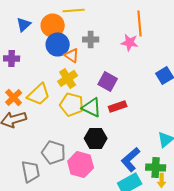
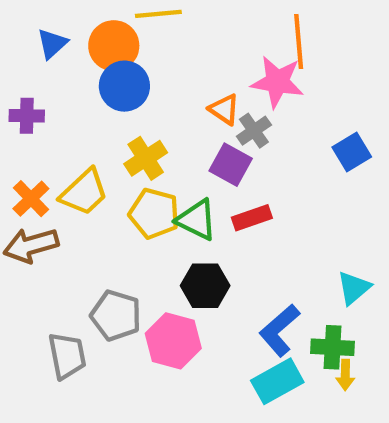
gray cross: (91, 39) -> (254, 131), moved, turned -35
pink star: (130, 42) -> (277, 82), size x1.4
orange triangle: (72, 55) -> (224, 109), moved

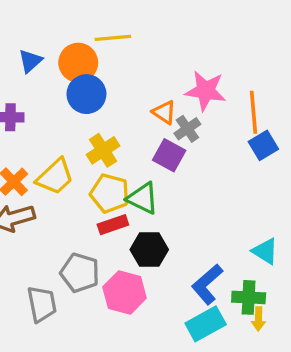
orange line: (299, 41) -> (254, 112), moved
red rectangle: (252, 218) -> (113, 225), moved
cyan triangle: (354, 288) -> (265, 251), turned -48

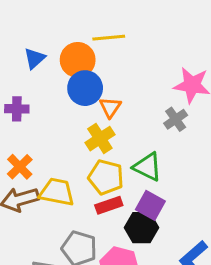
orange triangle: (164, 112) -> (110, 107), moved, turned 30
purple square: (169, 155) -> (150, 205), moved
yellow trapezoid: (55, 177) -> (57, 192), moved, turned -126
green triangle: (143, 198) -> (147, 167), moved

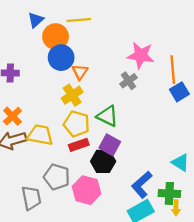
blue triangle: (35, 58) -> (36, 20), moved

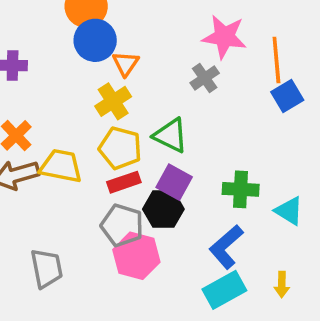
gray pentagon: (57, 177) -> (122, 225), moved
green cross: (169, 193) -> (241, 189), moved

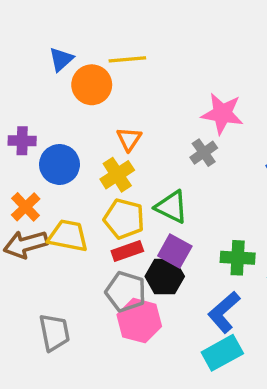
blue circle: (95, 40) -> (59, 164), moved

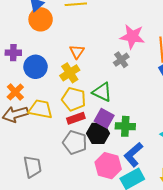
orange circle: (92, 85) -> (41, 19), moved
green cross: (238, 258) -> (125, 126), moved
pink hexagon: (139, 321) -> (108, 166), moved

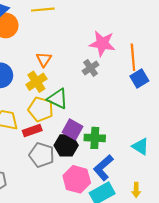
green triangle: (102, 92) -> (58, 99), moved
red rectangle: (76, 118) -> (32, 131), moved

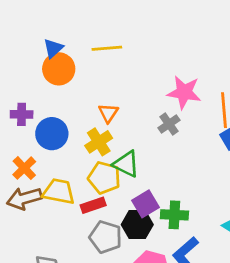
purple square: (72, 129) -> (146, 204), turned 30

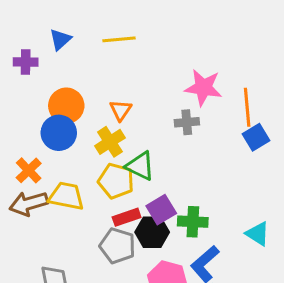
orange circle: (59, 69) -> (66, 106), moved
purple cross: (22, 114) -> (26, 62), moved
gray cross: (169, 124) -> (187, 122), turned 30
red rectangle: (93, 205) -> (127, 217), moved

